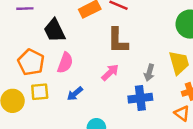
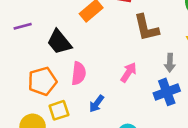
brown L-shape: (118, 41) -> (146, 28), moved
orange pentagon: (31, 62) -> (42, 81), turned -30

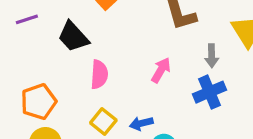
orange pentagon: (42, 81) -> (39, 102), moved
blue arrow: (97, 104) -> (141, 123), moved, turned 42
yellow square: (59, 110) -> (103, 121), moved, turned -30

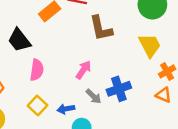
gray arrow: (212, 56) -> (93, 96), moved, turned -49

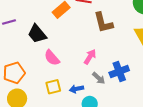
pink semicircle: (37, 70) -> (52, 58), turned 132
yellow square: (37, 106) -> (53, 87), turned 35

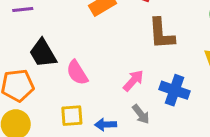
black trapezoid: (37, 34) -> (43, 53), moved
blue cross: (119, 72) -> (174, 90), moved, turned 30

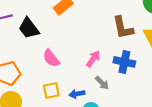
brown L-shape: (161, 34) -> (123, 28), moved
black trapezoid: (43, 53) -> (29, 28), moved

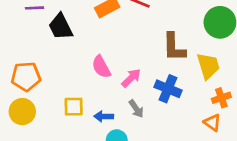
pink semicircle: (51, 58) -> (101, 67), moved

